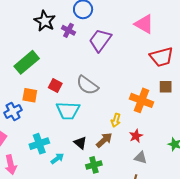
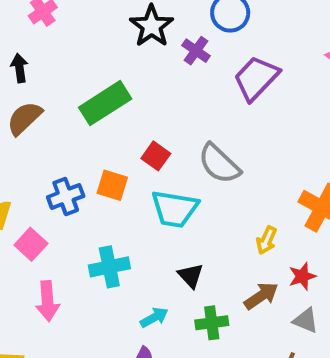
orange square: (30, 95) -> (112, 185), moved
brown arrow: (104, 140) -> (261, 296), moved
cyan arrow: (57, 158) -> (154, 317), moved

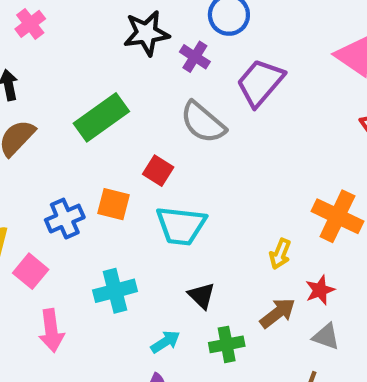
black star: (152, 26) -> (146, 33), turned 30
gray semicircle: (219, 164) -> (203, 122), moved

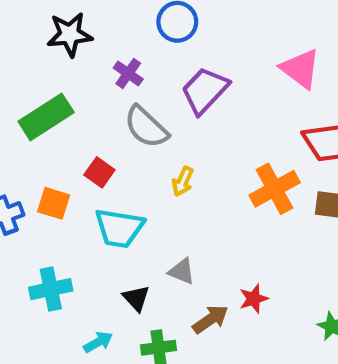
black star: (146, 33) -> (70, 34), moved
purple cross: (195, 57) -> (128, 73), moved
orange cross: (337, 216) -> (275, 189), moved, turned 33
yellow arrow: (280, 254) -> (183, 181), moved
gray triangle: (326, 337) -> (182, 271), moved

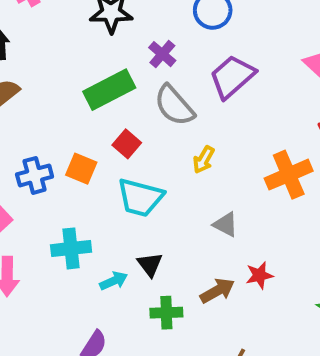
green rectangle: (46, 117) -> (109, 90), moved
gray triangle: (182, 271) -> (225, 224), moved
cyan arrow: (98, 342) -> (114, 281), moved

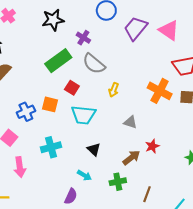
purple trapezoid: (232, 77) -> (136, 28), moved
orange cross: (289, 175) -> (160, 91), turned -30
cyan arrow: (114, 281) -> (84, 175), moved, turned 64
green cross: (166, 313) -> (118, 182), moved

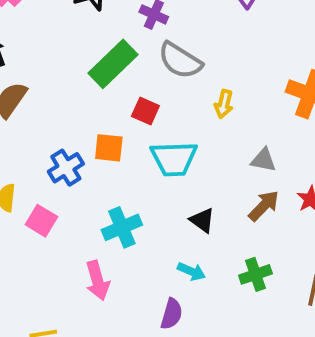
brown arrow: (131, 158) -> (264, 206), moved
pink arrow: (20, 167) -> (97, 280), moved

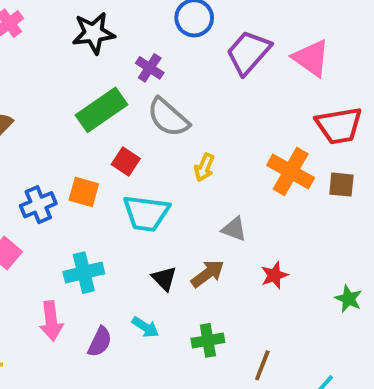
brown arrow: (264, 206) -> (208, 274), moved
purple semicircle: (172, 314) -> (100, 342), moved

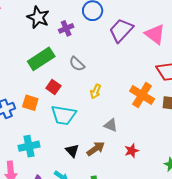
black star: (94, 33) -> (38, 17), turned 30
purple cross: (150, 68) -> (66, 28), moved, turned 32
gray semicircle: (168, 117) -> (77, 64), size x0.7

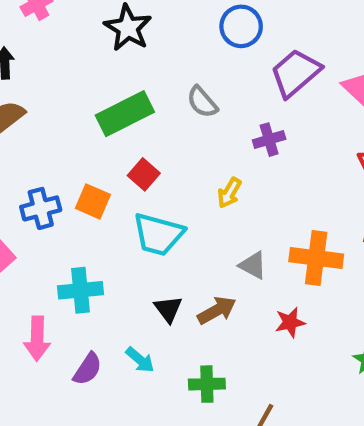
purple cross: (66, 28) -> (269, 140), moved
gray semicircle: (77, 64) -> (202, 102), moved
orange cross: (142, 95) -> (316, 258), moved, turned -30

